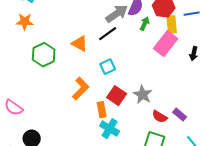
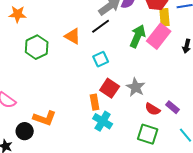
green arrow: (145, 24) -> (138, 36), moved, size x1.6
orange L-shape: (81, 89) -> (45, 118), moved, turned 65

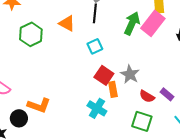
black line: (101, 26) -> (95, 13), turned -48
orange rectangle: (95, 102) -> (113, 89), moved

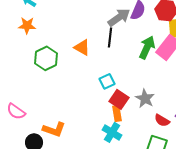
cyan square: (95, 46) -> (107, 81), moved
orange rectangle: (113, 89) -> (117, 113), moved

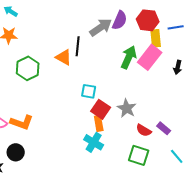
black line: (110, 37) -> (78, 46), moved
cyan square: (107, 81) -> (89, 91), turned 35
orange L-shape: (54, 129) -> (22, 122), moved

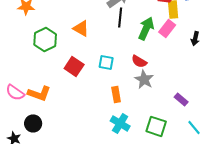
black line: (78, 46) -> (120, 17), moved
pink rectangle: (150, 57) -> (167, 28), size x0.7
red square: (101, 109) -> (74, 66), moved
red semicircle: (144, 130) -> (139, 61), moved
cyan cross: (94, 142) -> (120, 123), moved

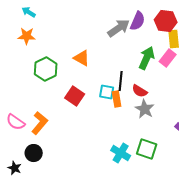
black line: (120, 17) -> (121, 81), moved
orange L-shape: (39, 93) -> (40, 123), turned -70
orange rectangle: (116, 94) -> (117, 99), moved
green square: (156, 126) -> (147, 149), moved

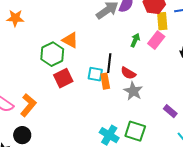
green arrow: (147, 58) -> (135, 40), size x0.6
green hexagon: (46, 69) -> (52, 54), moved
red square: (75, 96) -> (63, 78), turned 30

